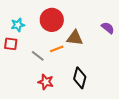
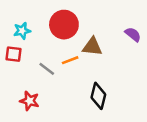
red star: (46, 82) -> (30, 101), moved

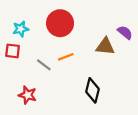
brown triangle: (92, 47) -> (105, 46), moved

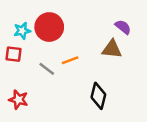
red circle: (60, 23) -> (49, 27), moved
purple semicircle: (125, 32) -> (123, 27), moved
red star: (28, 95) -> (18, 100), moved

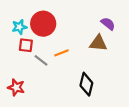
red square: (14, 54) -> (26, 45), moved

